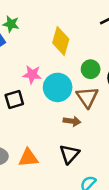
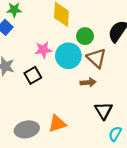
green circle: (91, 69) -> (85, 36), moved
black triangle: (69, 154) -> (104, 111), moved

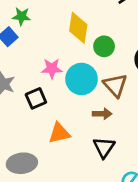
green circle: (85, 36) -> (104, 46), moved
black triangle: (104, 111) -> (104, 147), moved
orange triangle: (57, 124) -> (59, 133), moved

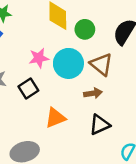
black triangle: (104, 147) -> (100, 125), turned 40

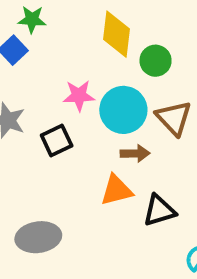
brown arrow: (93, 93) -> (135, 153), moved
orange triangle: (55, 118) -> (116, 190), moved

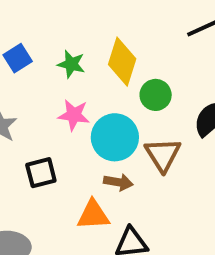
green star: (32, 19) -> (71, 64), moved
black square: (57, 140) -> (41, 173), moved

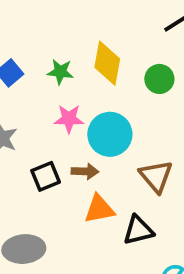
green circle: (156, 95) -> (159, 79), moved
brown triangle: (163, 155) -> (156, 176), moved
brown arrow: (118, 182) -> (85, 171), moved

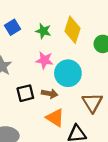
orange triangle: (99, 209) -> (55, 118), turned 36

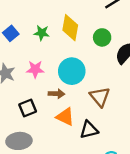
pink star: (44, 60) -> (35, 69), moved
black square: (25, 93) -> (28, 108), moved

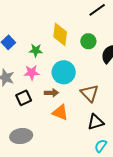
green star: (42, 33) -> (36, 50), moved
black square: (28, 108) -> (24, 98), moved
black triangle: (89, 130) -> (96, 122), moved

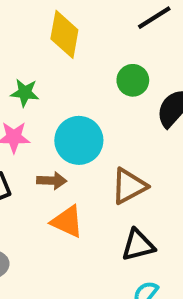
yellow diamond: (60, 34) -> (64, 34), moved
brown triangle: (89, 93) -> (129, 186), turned 42

